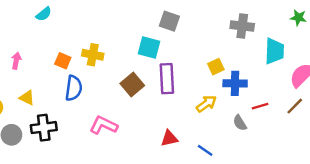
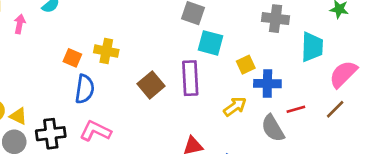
cyan square: (149, 48) -> (211, 43), moved
pink arrow: (16, 61) -> (20, 24), moved
yellow triangle: (27, 98) -> (18, 116), moved
gray semicircle: (240, 123) -> (273, 128), size x1.5
pink L-shape: (104, 125) -> (95, 131), moved

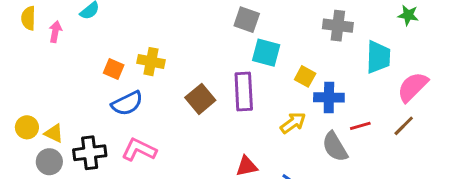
yellow square: (246, 65) -> (305, 76), turned -36
blue semicircle: (85, 89) -> (127, 103), turned 56

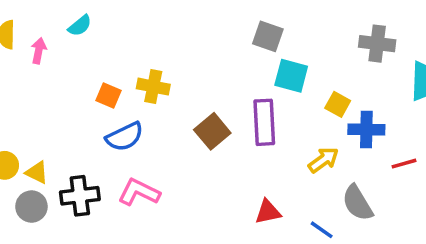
gray semicircle: (335, 147) -> (357, 203), moved

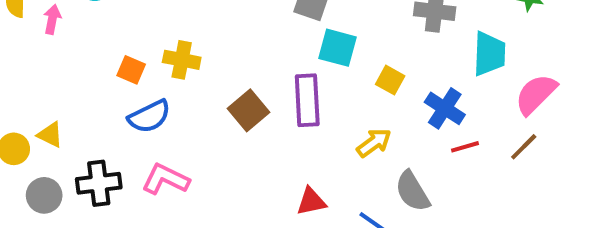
blue cross: (366, 130) -> (445, 108), moved, turned 32
yellow triangle: (37, 172) -> (50, 135), moved

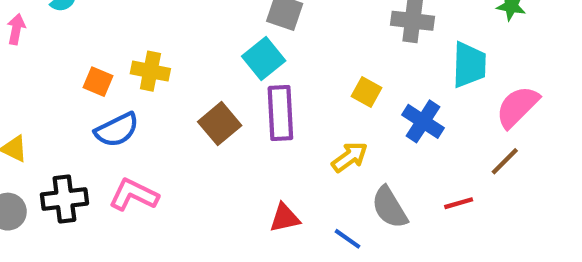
cyan square: (338, 48) -> (264, 59), moved, turned 36
red line: (465, 147) -> (459, 203), moved

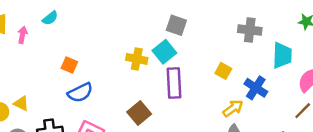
yellow cross: (150, 71) -> (137, 59), moved
brown square: (220, 124) -> (139, 113), moved
yellow arrow: (350, 157) -> (233, 108), moved

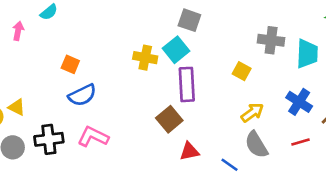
gray cross: (250, 30) -> (271, 40), moved
blue cross: (256, 88) -> (299, 102), moved
brown square: (139, 113) -> (169, 119), moved

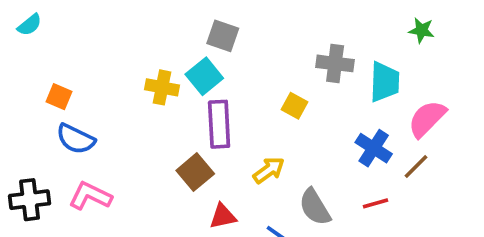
blue semicircle: (82, 95) -> (76, 139), turned 52
yellow arrow: (252, 113) -> (269, 170), moved

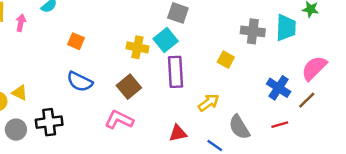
cyan trapezoid: (385, 82) -> (286, 28), moved
orange square: (59, 97) -> (76, 41), moved
brown square: (195, 172) -> (129, 87), moved
pink L-shape: (90, 196) -> (119, 120), moved

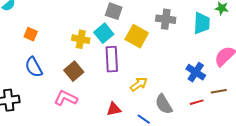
gray cross: (253, 31) -> (166, 19), moved
yellow square: (226, 60) -> (137, 36), moved, size x1.6
blue semicircle: (80, 82) -> (34, 67), turned 35
brown line: (307, 100) -> (219, 91), moved, turned 35

